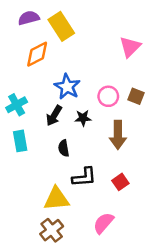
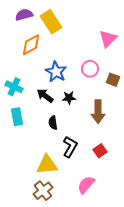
pink circle: (108, 96) -> (90, 69), moved
cyan cross: (17, 105) -> (14, 87), turned -36
black arrow: (54, 116) -> (45, 96), turned 96
black L-shape: (84, 177) -> (70, 147), turned -55

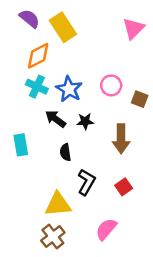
purple semicircle: (24, 15) -> (29, 19), turned 54
pink triangle: (108, 39) -> (133, 28), moved
cyan cross: (14, 87) -> (37, 87), moved

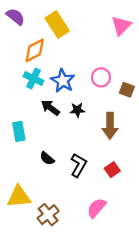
purple semicircle: (29, 19) -> (16, 17), moved
black semicircle: (65, 152) -> (47, 158), moved, turned -40
yellow triangle: (58, 204) -> (19, 197), moved

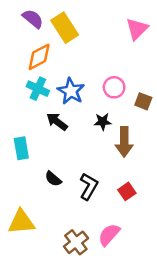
purple semicircle: (16, 17) -> (33, 19), moved
black star: (77, 110) -> (103, 122), moved
brown cross: (48, 215) -> (76, 242), moved

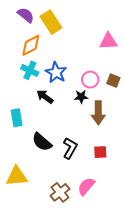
pink triangle: (137, 29) -> (108, 41), moved, turned 42
pink circle: (114, 87) -> (90, 80), moved
black semicircle: (53, 179) -> (42, 142), size x1.5
red square: (127, 191) -> (100, 152), turned 32

